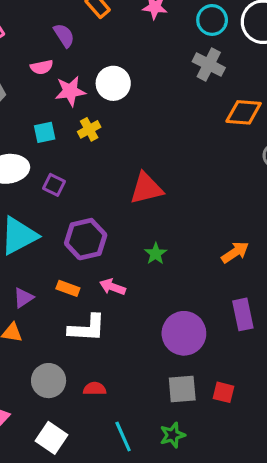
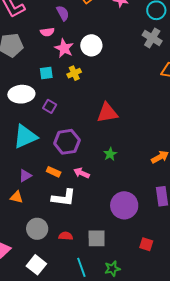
pink star: (70, 91) -> (64, 48), turned 30
gray square: (182, 389) -> (97, 238), moved

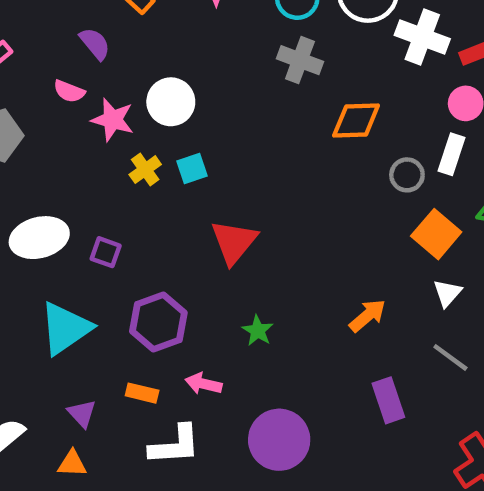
pink semicircle: (47, 32) -> (69, 91), turned 40
cyan square: (46, 73) -> (192, 169), moved
red triangle: (107, 113) -> (234, 242), turned -30
purple triangle: (25, 176) -> (82, 413), turned -32
purple circle: (124, 205) -> (279, 440), moved

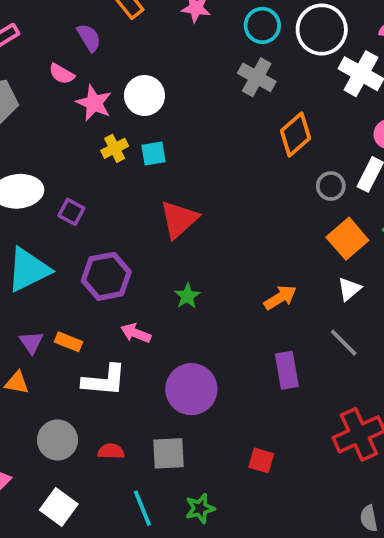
orange diamond: (356, 121) -> (296, 135), turned -48
orange rectangle: (142, 393) -> (69, 342), moved

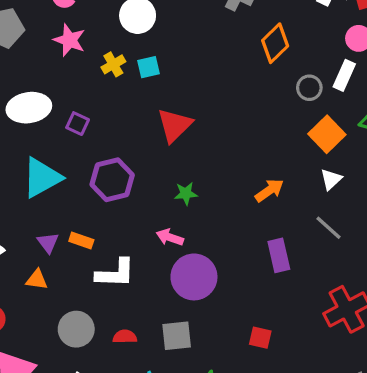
pink star: (94, 103) -> (69, 40), moved
green star: (187, 296) -> (186, 193), turned 30
pink arrow: (136, 333) -> (170, 237), moved

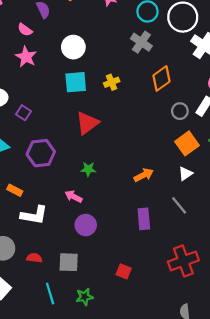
yellow cross: (113, 64) -> (112, 82), moved
cyan square: (149, 67) -> (76, 82), size x1.5
purple circle: (194, 277) -> (86, 225), size x0.7

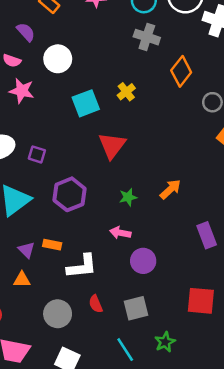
white circle: (73, 47) -> (58, 59), moved
orange arrow: (144, 175) -> (170, 189), moved
red semicircle: (34, 258) -> (96, 304), moved, turned -104
red square: (124, 271) -> (201, 301), size x1.6

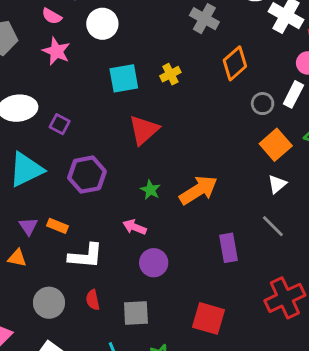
orange arrow: (170, 189) -> (198, 190), size x1.5
green star: (128, 197) -> (150, 190), turned 30

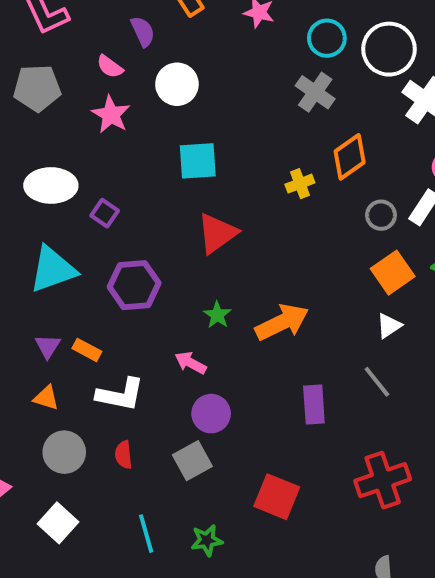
yellow cross: (170, 74) -> (300, 184), moved
orange triangle: (17, 258) -> (46, 398), moved
gray square: (136, 313) -> (192, 461), moved, turned -32

